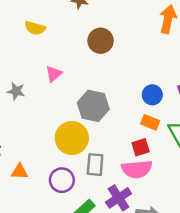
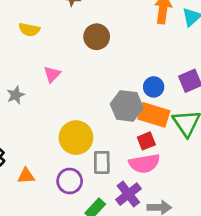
gray star: (16, 91) -> (16, 95), turned -30
gray hexagon: (93, 106) -> (127, 106), moved
orange rectangle: (150, 122) -> (154, 115), size x1.6

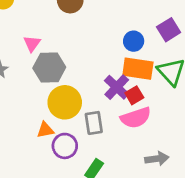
gray hexagon: (127, 106) -> (49, 68), moved
orange triangle: (26, 176) -> (45, 130), moved
purple cross: (128, 194) -> (117, 87), moved

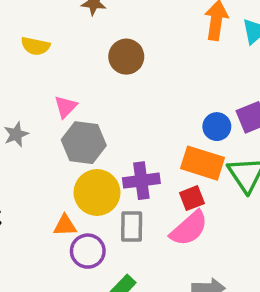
blue circle: (134, 41) -> (217, 127), moved
purple cross: (117, 87) -> (141, 181), moved, turned 30
pink semicircle: (136, 118) -> (189, 228), turned -32

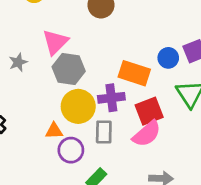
pink triangle: (66, 107) -> (55, 42), size x1.5
orange rectangle: (203, 163) -> (134, 73), moved
red square: (192, 198) -> (149, 111), size x1.5

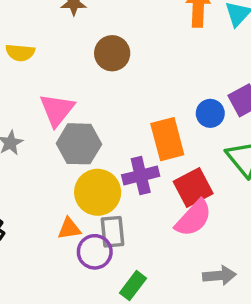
orange rectangle: (134, 73) -> (167, 139), turned 64
gray rectangle: (104, 132) -> (113, 232), moved

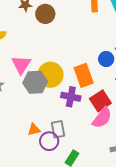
brown circle: (112, 53) -> (45, 14), moved
purple cross: (141, 176) -> (71, 97), turned 30
yellow circle: (98, 192) -> (50, 75), moved

